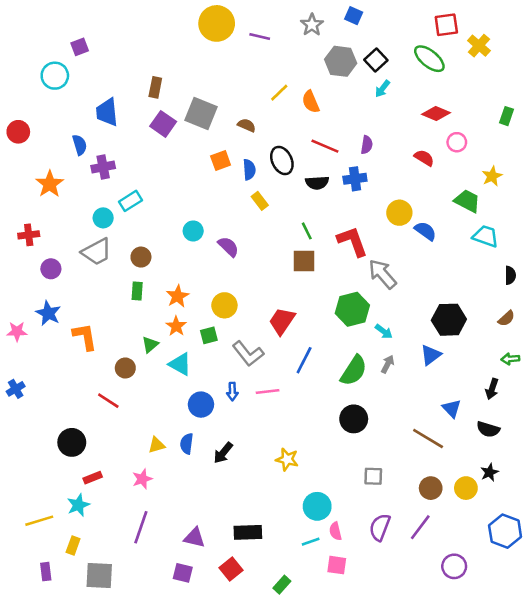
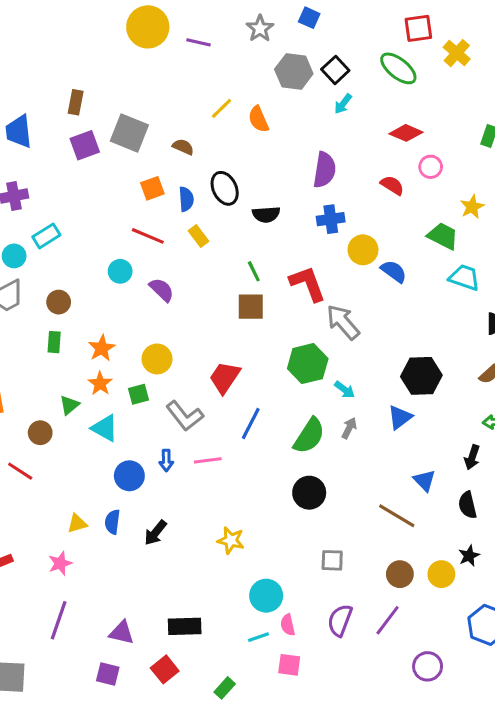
purple square: (163, 124) -> (85, 145), turned 35
purple semicircle: (367, 145) -> (325, 170), size x1.6
red line: (325, 146) -> (148, 236), moved
blue cross: (355, 179) -> (331, 219), moved
black semicircle: (488, 429) -> (468, 505), turned 60

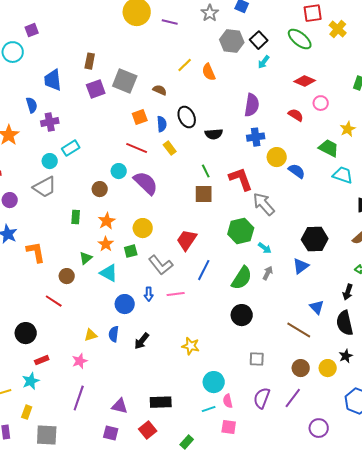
purple semicircle: (162, 290) -> (146, 183), size x1.5
brown circle: (59, 302) -> (100, 189), moved
black semicircle: (468, 505) -> (345, 323), size x1.4

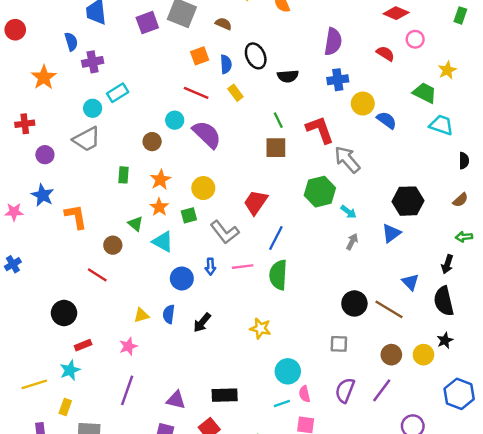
green triangle: (86, 258) -> (135, 224), turned -40
green semicircle: (242, 278) -> (278, 275), moved, turned 150
black circle: (242, 315) -> (354, 303), moved

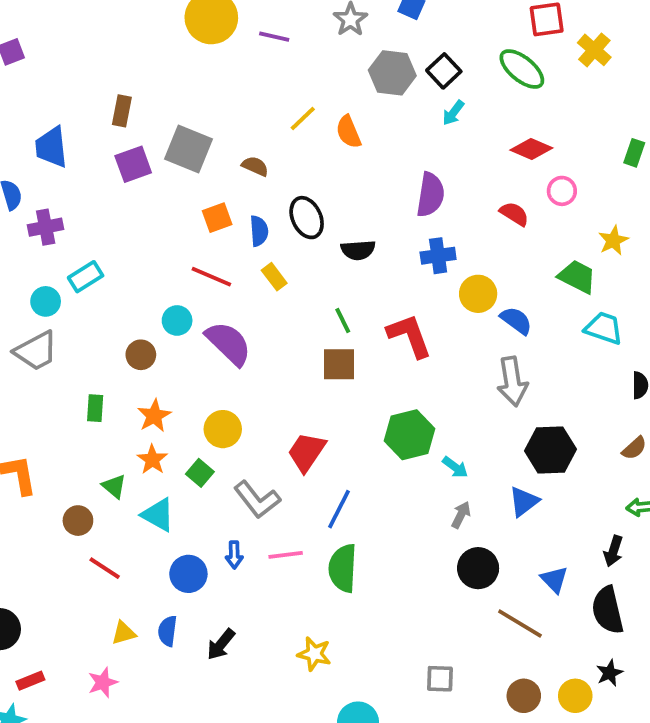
gray arrow: (347, 159) -> (512, 381), moved, turned -148
green square: (189, 215) -> (200, 473), turned -35
red line: (97, 275) -> (105, 568), moved
black circle: (354, 303) -> (478, 568), moved

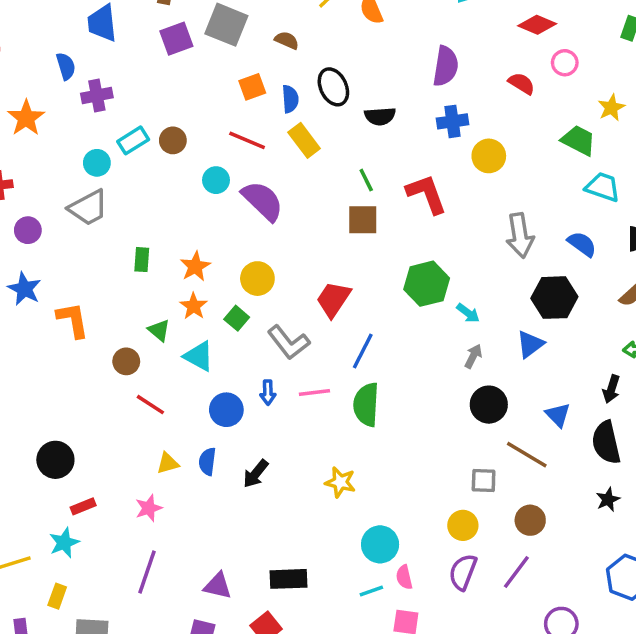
yellow rectangle: (274, 277) -> (304, 140), size x1.4
blue semicircle: (516, 320) -> (582, 244), moved
brown circle: (141, 355) -> (173, 140), moved
gray square: (440, 679) -> (484, 481), moved
yellow circle: (575, 696) -> (463, 525), moved

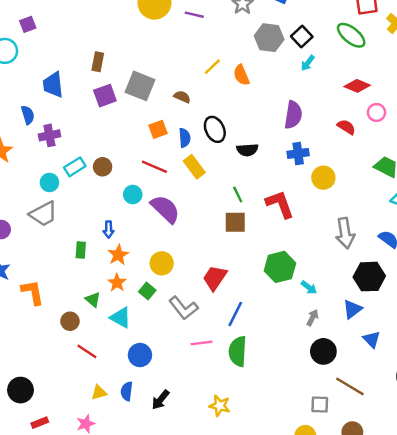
blue arrow: (268, 392) -> (109, 230), moved
blue triangle: (558, 415) -> (372, 339), moved

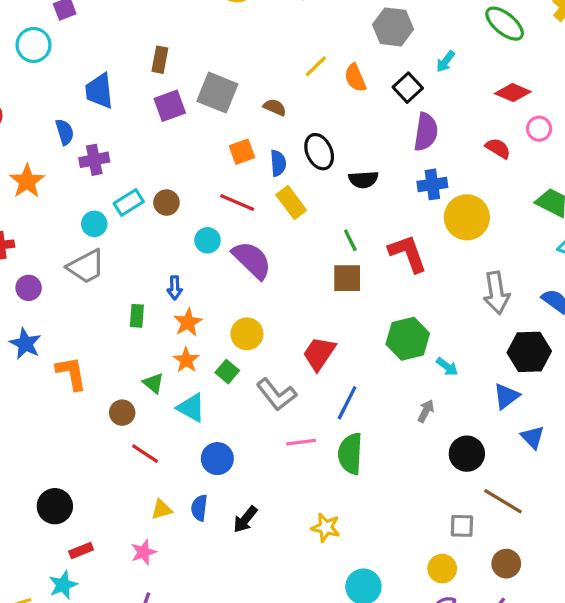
black square: (302, 36) -> (408, 88), moved
yellow circle: (323, 178) -> (467, 217), size x1.4
gray arrow: (313, 318) -> (426, 411), moved

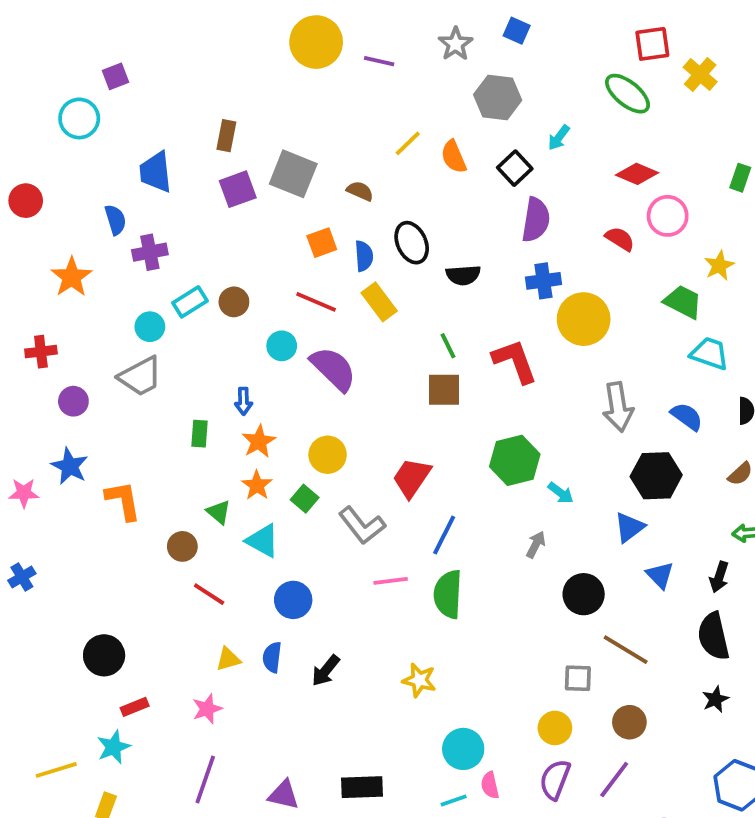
pink circle: (539, 129) -> (668, 216), size x1.4

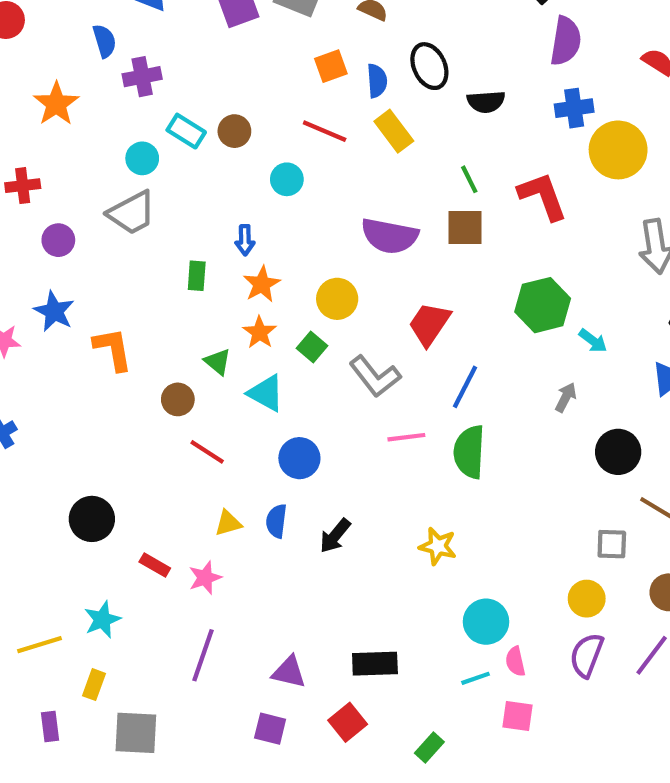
cyan rectangle: (190, 302) -> (186, 131), turned 64
purple semicircle: (333, 369) -> (390, 236), moved, turned 147
red rectangle: (135, 707) -> (155, 565), moved, turned 52

